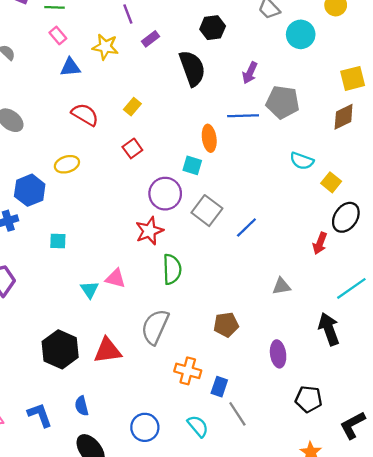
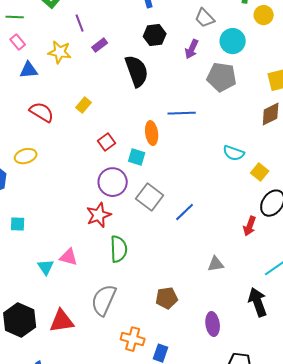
purple arrow: (250, 73) -> (192, 49), moved
gray pentagon: (283, 102) -> (222, 77), moved
red square: (132, 148) -> (107, 142), moved

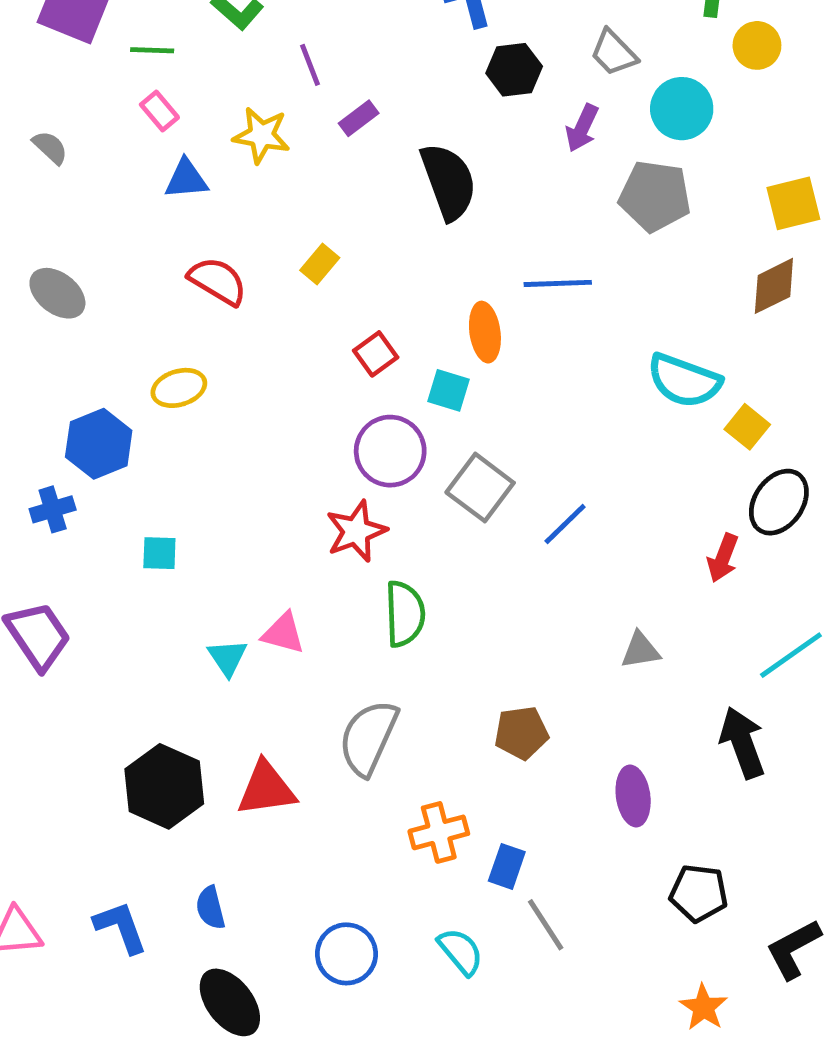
black hexagon: (155, 35) -> (514, 70), moved
cyan semicircle: (234, 153) -> (684, 381), size x1.4
orange cross: (133, 339) -> (439, 832), turned -30

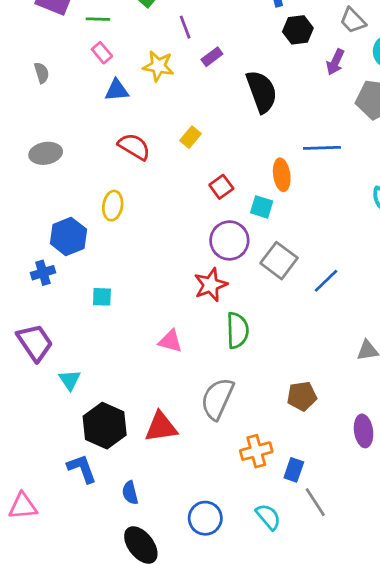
gray semicircle: (50, 147) -> (42, 73), turned 30
gray ellipse: (57, 293) -> (46, 153), turned -48
yellow ellipse: (179, 388) -> (113, 206), turned -64
cyan triangle: (227, 658) -> (70, 380), moved
blue L-shape: (121, 927) -> (82, 469), moved

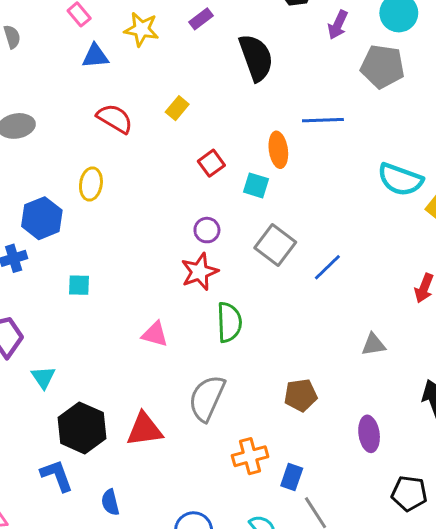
purple circle: (229, 240) -> (207, 230), moved, size x0.6

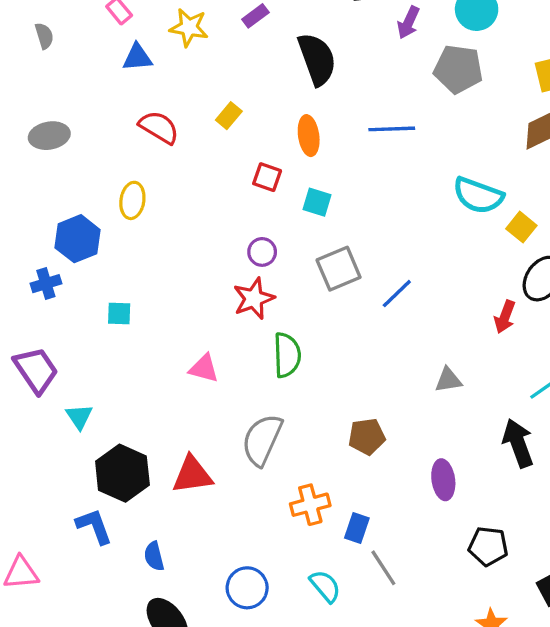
orange ellipse: (278, 150) -> (309, 136), moved
red square: (211, 163) -> (267, 177), turned -35
gray square: (275, 245) -> (339, 269), turned 30

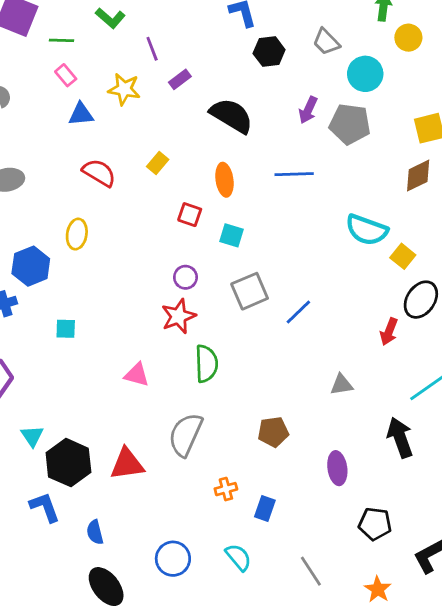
purple arrow: (408, 23) -> (308, 110), moved
black semicircle: (317, 59) -> (231, 116), turned -39
cyan triangle: (79, 417) -> (32, 436), moved
orange cross: (310, 505) -> (226, 489), size x0.7
gray line: (383, 568) -> (311, 571), moved

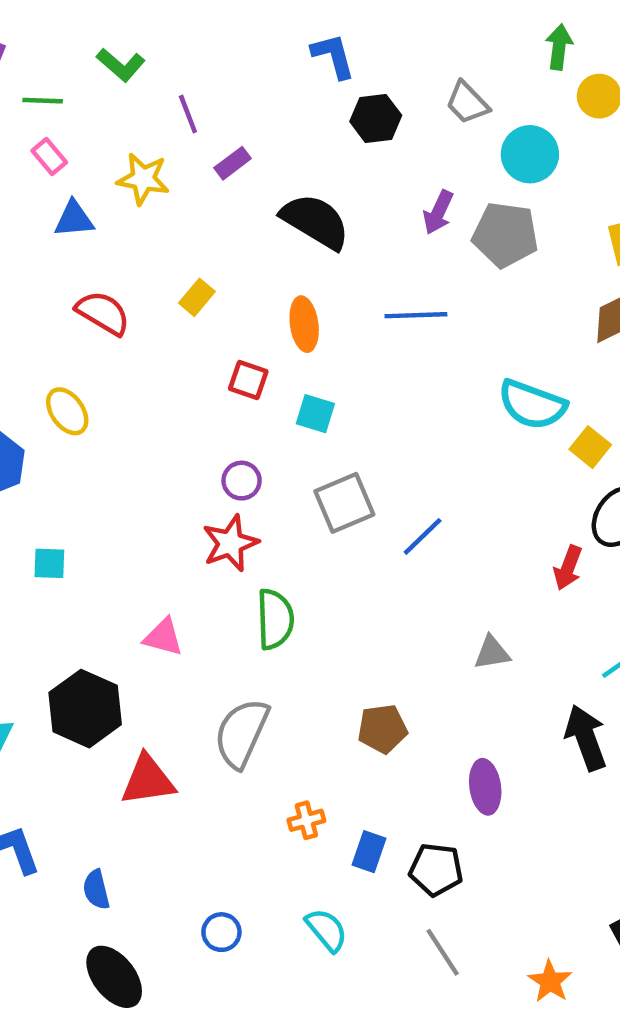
yellow ellipse: (77, 234) -> (67, 411), turned -44
black hexagon: (68, 463) -> (85, 709), moved
black pentagon: (375, 524) -> (436, 870), moved
blue circle: (173, 559) -> (221, 932), size x0.7

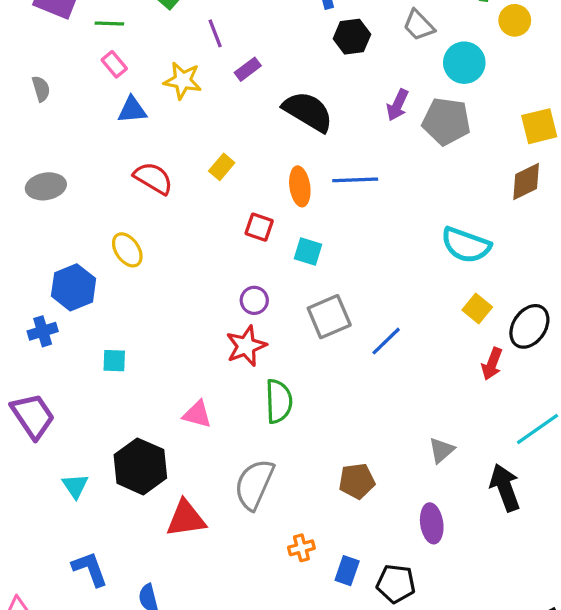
blue line: (416, 315) -> (355, 180), moved
yellow square: (590, 447) -> (477, 308), moved
gray triangle: (492, 653) -> (441, 450), moved, turned -32

